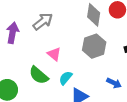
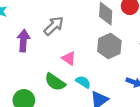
cyan semicircle: (66, 78) -> (83, 82), turned 88

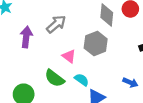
gray hexagon: (109, 46) -> (96, 44), moved

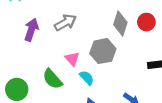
cyan semicircle: (82, 80) -> (87, 78), moved

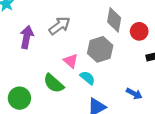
red circle: (146, 22) -> (139, 31), moved

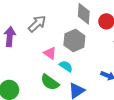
green semicircle: (54, 83) -> (50, 82), moved

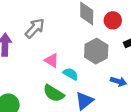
gray hexagon: (74, 41) -> (96, 51), moved

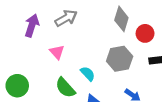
pink triangle: (52, 60) -> (57, 52), moved

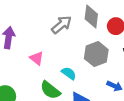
gray arrow: (66, 18) -> (62, 25), moved

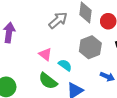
pink triangle: (37, 58) -> (45, 54), moved

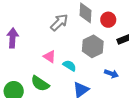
green semicircle: (48, 81) -> (40, 84), moved

